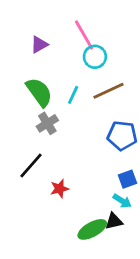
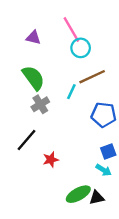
purple triangle: (39, 45) -> (33, 38), turned 42
cyan line: (73, 95) -> (71, 92), moved
black triangle: (114, 221) -> (97, 198), moved

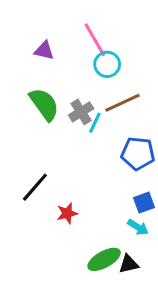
gray cross: (40, 104) -> (81, 112), moved

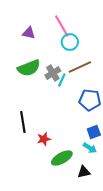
green semicircle: (44, 104) -> (29, 68), turned 105
black line: (35, 187) -> (23, 122), turned -50
green ellipse: (104, 259) -> (62, 158), moved

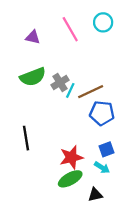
cyan circle: (70, 42) -> (103, 22), moved
brown line: (80, 67) -> (91, 92), moved
red star: (44, 139) -> (71, 157), moved, size x1.5

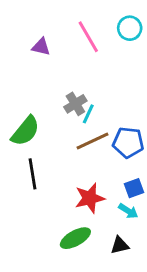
green semicircle: (33, 77) -> (25, 131), moved, turned -30
brown line: (91, 92) -> (93, 141), moved
green ellipse: (70, 179) -> (75, 238), moved

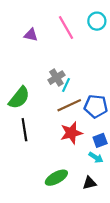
red star: (90, 198) -> (71, 133), moved

